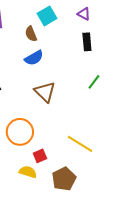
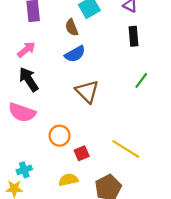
orange circle: (20, 132) -> (60, 136), size x0.7
red square: (40, 156) -> (82, 153), moved
yellow semicircle: (28, 172) -> (68, 180), turned -30

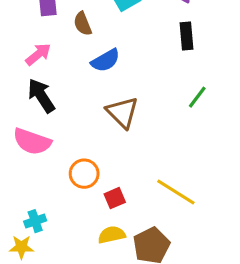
brown semicircle: (72, 27) -> (83, 24), moved
yellow semicircle: (68, 180) -> (112, 235), moved

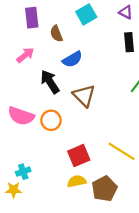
black arrow: (41, 96) -> (50, 82), moved
orange circle: (84, 174) -> (51, 120), moved
red square: (115, 198) -> (79, 156), size x1.5

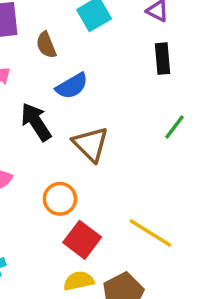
orange circle: (51, 120) -> (60, 199), moved
red square: (79, 156) -> (82, 240), turned -30

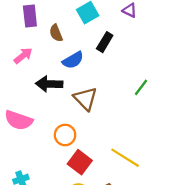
black rectangle: (162, 59) -> (105, 42), moved, turned 36
black arrow: (36, 122) -> (49, 84), turned -55

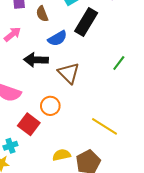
black rectangle: (105, 42) -> (86, 22), size x1.5
red square: (80, 162) -> (29, 124), moved

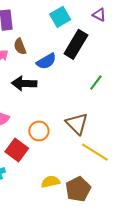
brown semicircle: (42, 14) -> (20, 46), moved
green line: (119, 63) -> (96, 82), moved
brown triangle: (69, 73) -> (77, 124), moved

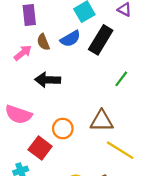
blue semicircle: (46, 61) -> (70, 39), moved
brown triangle: (77, 124) -> (102, 121), turned -45

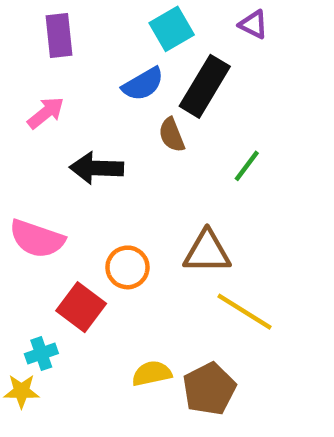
brown semicircle: (43, 42) -> (172, 135), moved

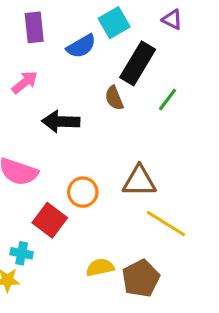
blue semicircle: (143, 84) -> (81, 46), moved
green line: (247, 166) -> (168, 100), moved
cyan cross: (41, 354) -> (22, 253), turned 30

